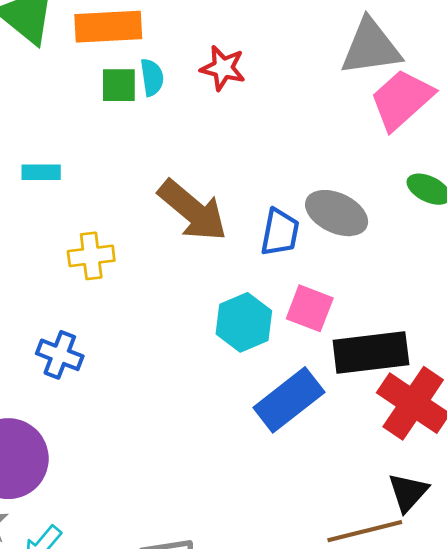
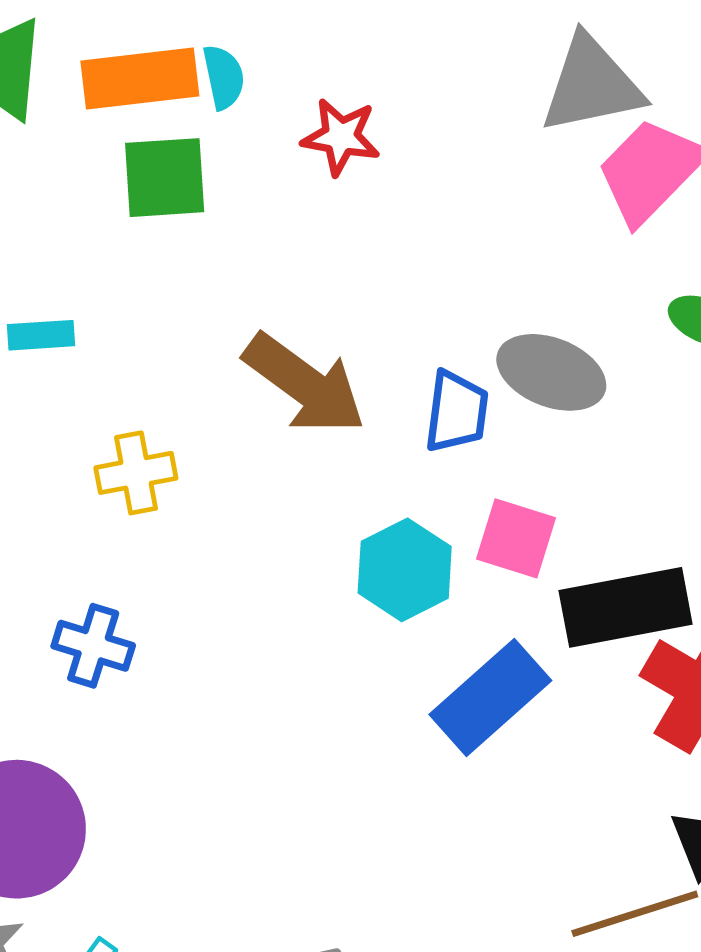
cyan semicircle: (152, 77) -> (224, 77), moved
green square: (119, 85) -> (165, 178), size x1.4

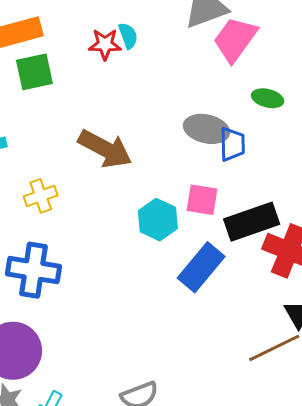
cyan semicircle: (224, 77) -> (128, 36), moved
blue trapezoid: (456, 412) -> (232, 144), moved
blue cross: (93, 646) -> (34, 270), size x1.6

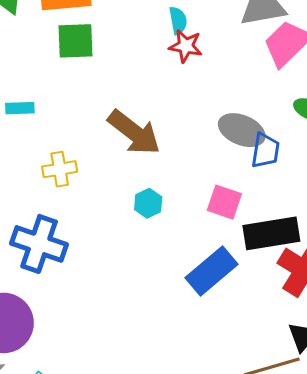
red star: (105, 44) -> (186, 46), moved
cyan hexagon: (158, 220) -> (148, 203), moved, size x0.7

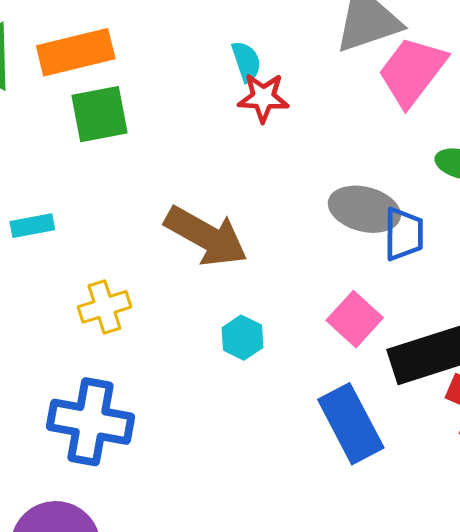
pink square: (224, 202) -> (355, 319), turned 32
blue rectangle: (211, 271) -> (351, 424), turned -69

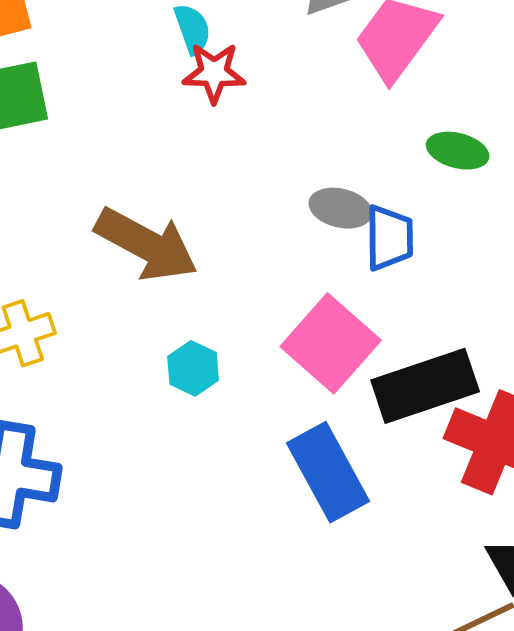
gray ellipse: (364, 209) -> (340, 208), size x0.7
pink square: (355, 319) -> (331, 343), size x1.4

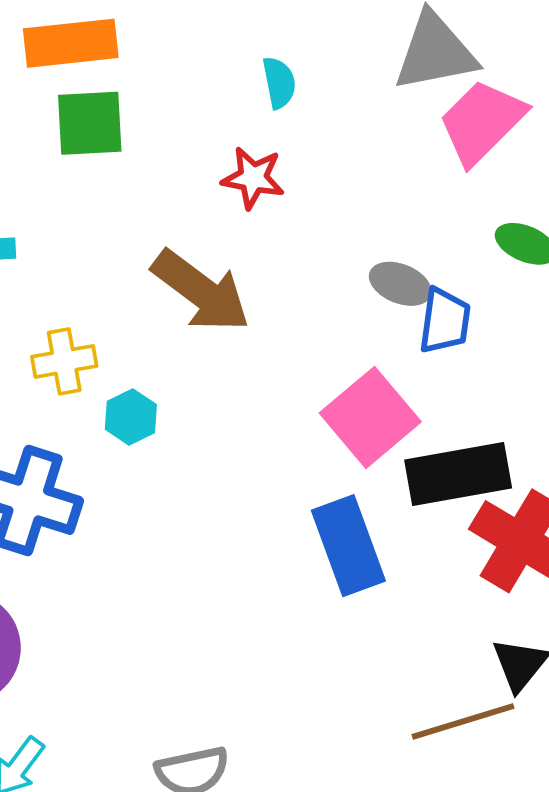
red star: (214, 73) -> (253, 178), moved
cyan hexagon: (193, 368) -> (131, 417), moved

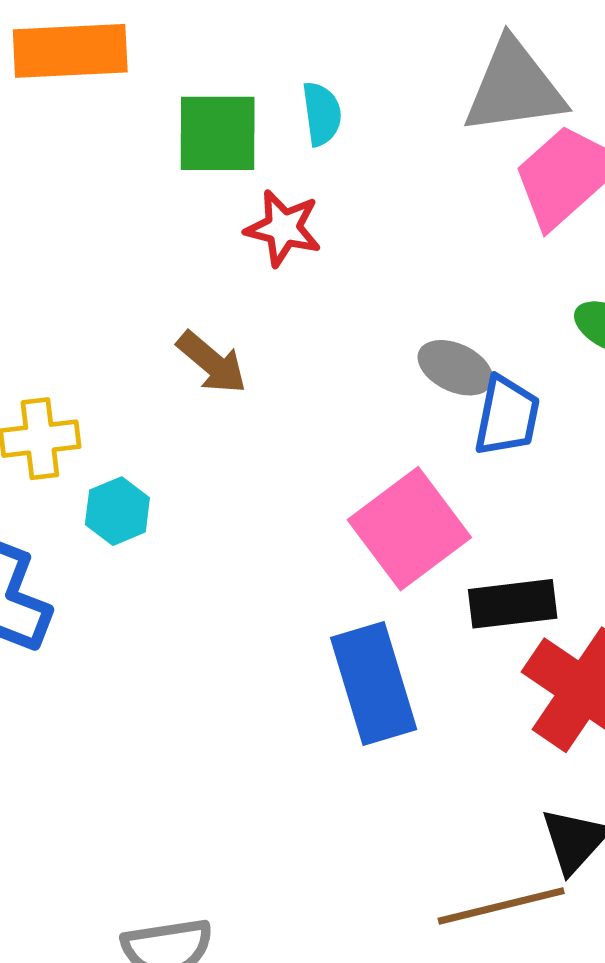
green square: (90, 123) -> (218, 133), moved
brown arrow: (201, 291) -> (212, 363), size x0.6
black rectangle: (458, 474) -> (513, 604), size x0.7

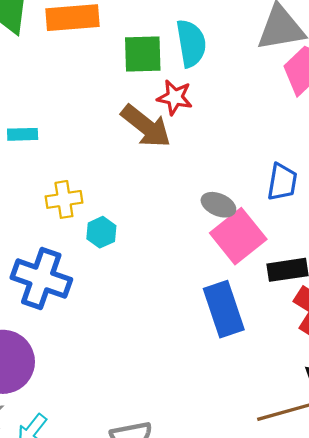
cyan semicircle: (322, 114) -> (191, 43), size x1.6
brown arrow: (212, 363) -> (146, 126), moved, size x1.5
gray ellipse: (455, 368) -> (218, 205), moved

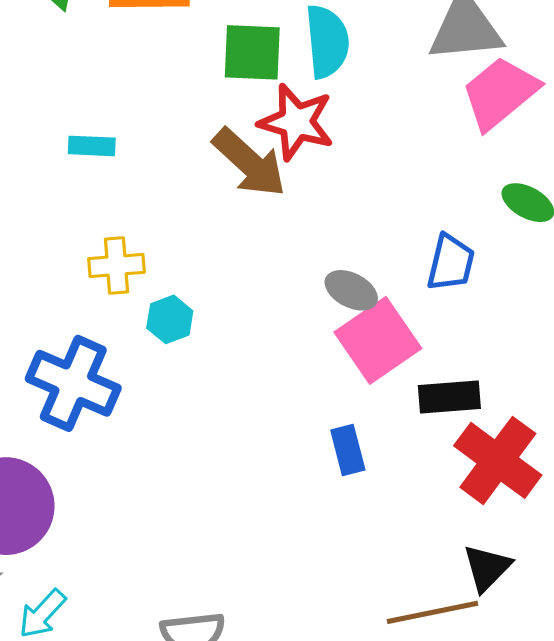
red star: (175, 97) -> (296, 122), size x1.4
cyan rectangle: (23, 134) -> (92, 146), moved
blue rectangle: (224, 309) -> (348, 450), size x0.6

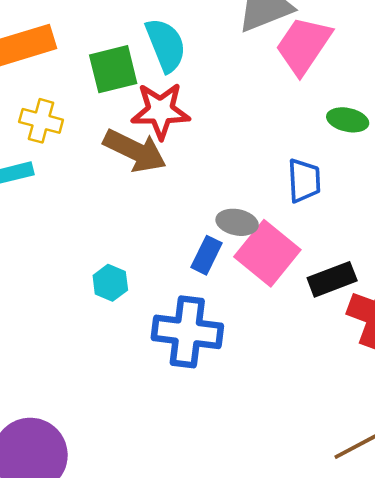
yellow cross: (117, 265) -> (41, 121), moved, turned 36
blue cross: (73, 383) -> (187, 332), moved
blue rectangle: (348, 450) -> (207, 255), moved, turned 57

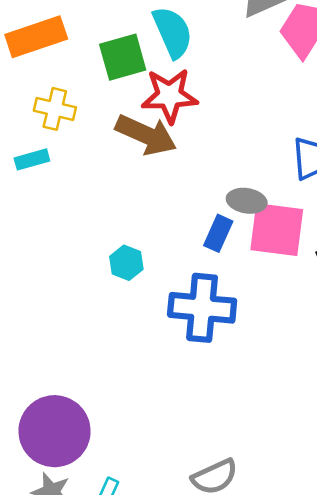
pink square: (267, 253) -> (277, 230), turned -30

